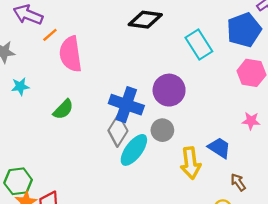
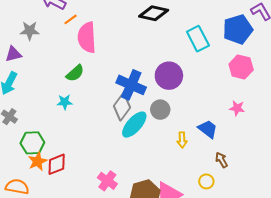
cyan star: (20, 86) -> (65, 102), moved
green semicircle: (63, 109) -> (75, 73), moved
yellow arrow: (191, 163) -> (182, 140), size x0.6

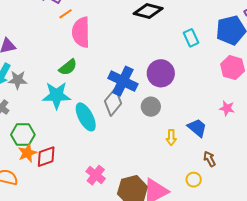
gray star: (30, 31) -> (18, 80), moved
cyan rectangle: (198, 39) -> (191, 38), size x0.7
cyan star: (65, 102) -> (56, 95), size x1.8
cyan ellipse: (134, 125) -> (86, 117), moved, turned -72

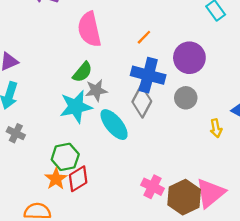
orange line: (66, 14) -> (144, 37), moved
gray star: (18, 80) -> (96, 90), moved
green hexagon: (23, 135) -> (65, 157), moved
pink cross: (96, 175) -> (153, 187), moved

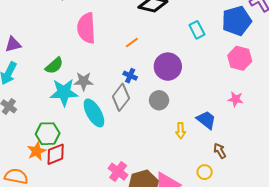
green semicircle: (82, 72) -> (54, 66), moved
blue cross: (148, 75) -> (130, 76), size x0.5

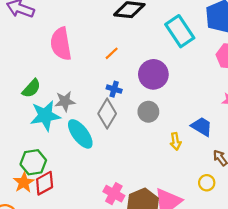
cyan rectangle: (197, 30) -> (180, 31), size x1.6

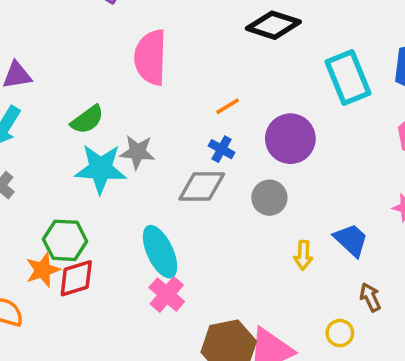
orange line: (112, 53) -> (227, 106), moved
gray diamond: (107, 114) -> (202, 186), turned 48
cyan ellipse: (80, 134) -> (160, 252), moved
pink cross: (114, 194) -> (167, 294), moved

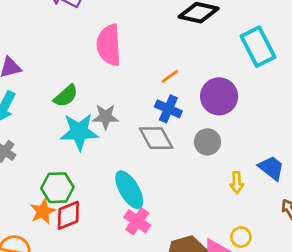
blue cross: (222, 149) -> (168, 109), size x1.4
gray diamond: (202, 186) -> (156, 138), turned 66
yellow circle: (340, 333) -> (241, 237), moved

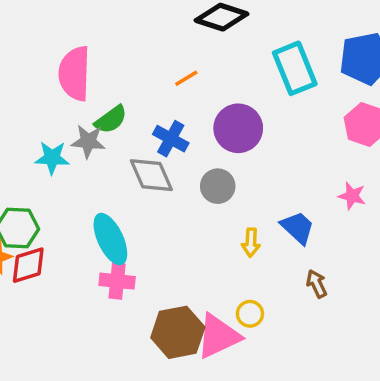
pink semicircle: (109, 45) -> (74, 73), moved
orange line: (170, 76) -> (186, 78), moved
green semicircle: (66, 96) -> (111, 120), moved
cyan star: (79, 132) -> (52, 158), size x0.7
pink cross: (137, 221) -> (117, 281), turned -35

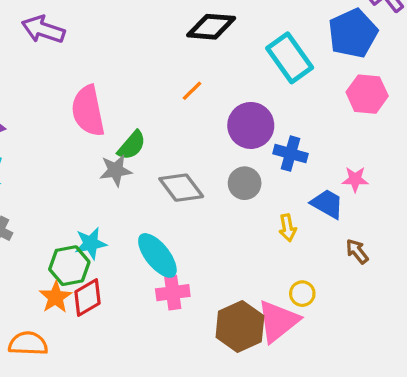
blue cross: (171, 139) -> (290, 154), moved
cyan star: (52, 158) -> (91, 243), moved
pink star: (352, 196) -> (355, 179), moved

